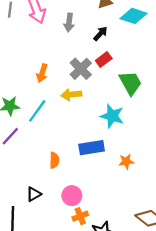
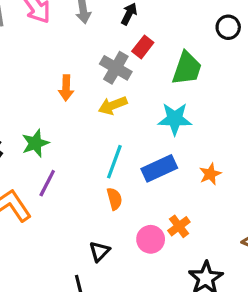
green trapezoid: (130, 83) -> (187, 68), turned 64
cyan line: (37, 111) -> (114, 162), moved
orange cross: (80, 216) -> (179, 226), moved

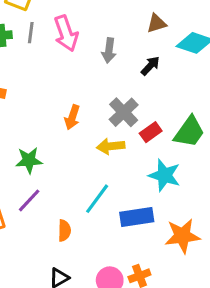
red rectangle: (143, 47) -> (151, 132), moved
orange star: (210, 174) -> (182, 236), size x1.6
orange semicircle: (114, 199) -> (64, 231), moved

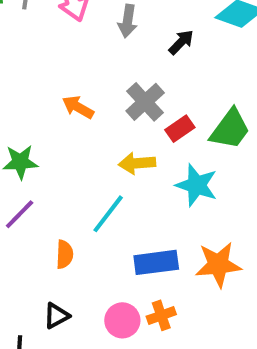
orange arrow: (72, 117) -> (78, 107), turned 100
yellow arrow: (111, 146) -> (137, 163), moved
blue rectangle: (137, 217) -> (156, 262), moved

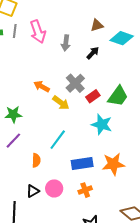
yellow arrow: (137, 163) -> (61, 103), moved, turned -138
pink circle: (122, 320) -> (54, 188), moved

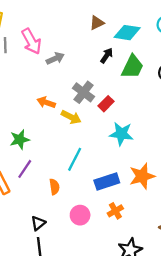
gray arrow: (66, 43) -> (55, 58), moved, turned -112
black arrow: (93, 53) -> (107, 56), moved
green trapezoid: (118, 96) -> (132, 67), moved
black triangle: (33, 191) -> (38, 223), moved

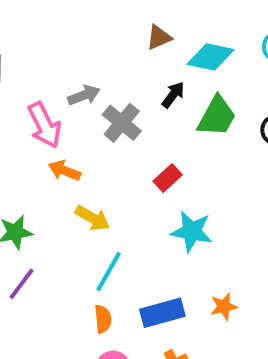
pink arrow: (31, 41) -> (44, 125), moved
gray cross: (83, 92) -> (122, 123), moved
yellow arrow: (71, 117) -> (93, 218), moved
orange star: (142, 176) -> (224, 307), size x0.6
orange semicircle: (54, 187) -> (103, 319), moved

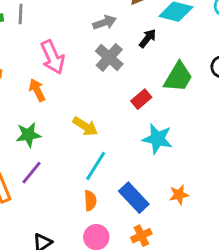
gray arrow: (84, 95) -> (104, 22), moved
green trapezoid: (217, 116) -> (178, 77), moved
orange arrow: (65, 171) -> (37, 90), moved, turned 40
blue rectangle: (162, 313) -> (134, 198), turned 60

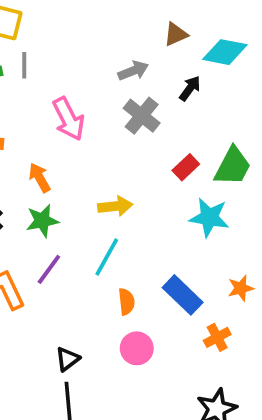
green trapezoid: (178, 77) -> (233, 166), moved
orange arrow: (37, 90) -> (40, 178), moved
yellow arrow: (85, 126) -> (115, 206), turned -35
cyan line: (96, 166) -> (107, 257), moved
orange cross: (141, 236) -> (217, 337), moved

